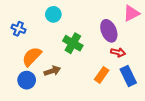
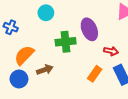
purple ellipse: (109, 31) -> (89, 29), moved
green cross: (73, 43) -> (66, 42), turned -36

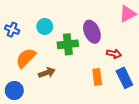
cyan circle: (46, 13) -> (45, 26), moved
orange rectangle: (95, 74) -> (97, 77), turned -42
blue circle: (19, 79) -> (14, 90), moved

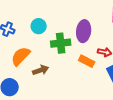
purple ellipse: (92, 32) -> (84, 31), turned 30
orange rectangle: (97, 77) -> (87, 61), moved, turned -56

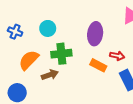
green cross: (61, 43) -> (61, 54), moved

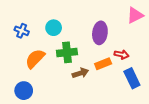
orange rectangle: (98, 65) -> (103, 64), turned -49
brown arrow: (50, 75) -> (80, 73), moved

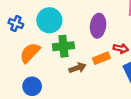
cyan circle: (54, 28) -> (49, 20), size x1.5
blue circle: (24, 91) -> (32, 86), moved

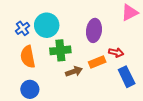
blue cross: (16, 24) -> (22, 28), moved, turned 32
orange semicircle: (30, 53) -> (28, 57), turned -55

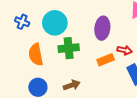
blue cross: (22, 28) -> (22, 22), moved, turned -32
brown arrow: (74, 71) -> (72, 85), moved

